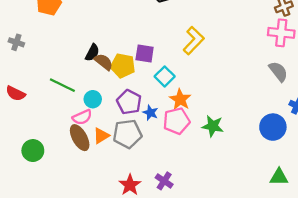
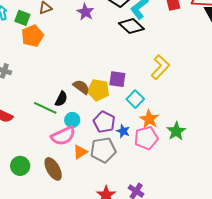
black semicircle: (92, 53) -> (61, 99), moved
pink semicircle: (82, 117) -> (63, 136), size x1.4
green star: (213, 126) -> (176, 131), moved, turned 30
brown ellipse: (80, 138) -> (53, 169), moved

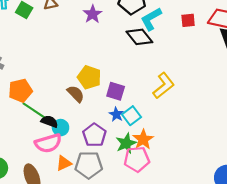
orange pentagon: (32, 36) -> (20, 91), moved
yellow pentagon: (98, 90) -> (89, 77), moved
black semicircle: (61, 99) -> (49, 121), moved, turned -105
blue star: (123, 131) -> (116, 114), moved
green star: (176, 131) -> (126, 143), moved

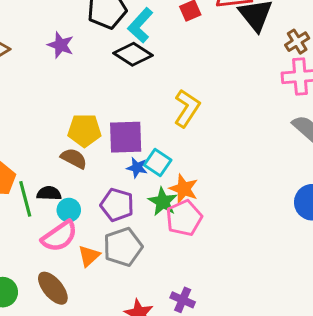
purple square: (116, 91) -> (126, 137), size x1.4
green line: (34, 110) -> (25, 199), turned 60
black semicircle: (49, 121) -> (49, 193), moved

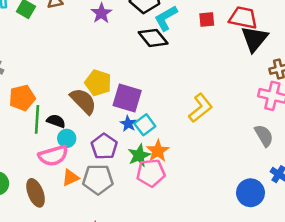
yellow L-shape: (187, 108) -> (201, 108), moved
brown semicircle: (74, 158) -> (83, 101), size x1.4

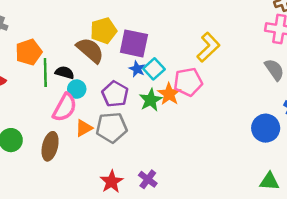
yellow pentagon: (98, 83) -> (103, 31), turned -30
pink semicircle: (53, 156) -> (65, 108), turned -40
pink pentagon: (151, 173) -> (188, 82), moved
brown ellipse: (36, 193) -> (50, 146), turned 40

